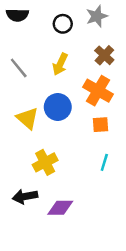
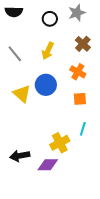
orange cross: (98, 91) -> (78, 72), size x0.7
yellow cross: (45, 162) -> (60, 143), moved

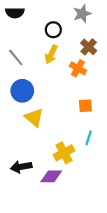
black circle: (50, 19) -> (53, 30), moved
orange cross: (78, 72) -> (78, 68), moved
blue circle: (46, 85) -> (22, 91), moved
yellow triangle: (22, 94) -> (34, 118), moved

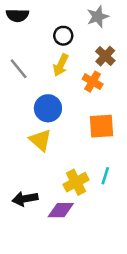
blue circle: (22, 91) -> (48, 108), moved
orange square: (85, 106) -> (101, 126), size x1.5
cyan line: (89, 138) -> (105, 176), moved

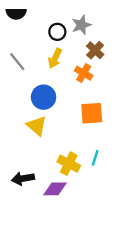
gray star: (98, 17) -> (81, 25), moved
yellow cross: (76, 182) -> (69, 164), turned -35

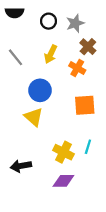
black circle: (57, 32) -> (49, 21), moved
purple diamond: (55, 189) -> (63, 181), moved

